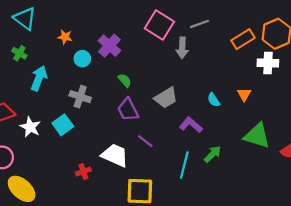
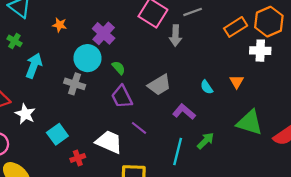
cyan circle: (82, 59) -> (87, 58), moved, size x1.6
cyan square: (63, 125) -> (57, 134), moved

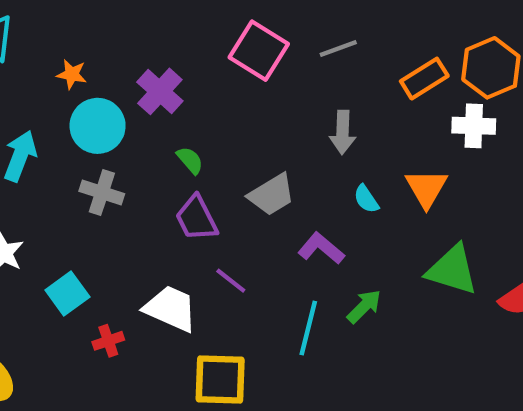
gray arrow: (175, 36) -> (343, 132), moved
cyan circle: (87, 58) -> (98, 126), moved
orange triangle: (237, 82) -> (426, 188), size x1.5

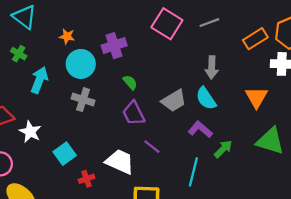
purple cross: (160, 91) -> (114, 46), turned 30
cyan semicircle: (366, 199) -> (206, 98), moved, size x1.5
green arrow: (364, 306) -> (223, 149), moved

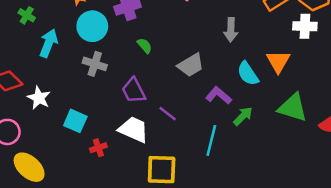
cyan semicircle: (206, 98) -> (248, 74), moved
purple trapezoid: (134, 113) -> (134, 91), moved
cyan square: (65, 154) -> (75, 121), turned -30

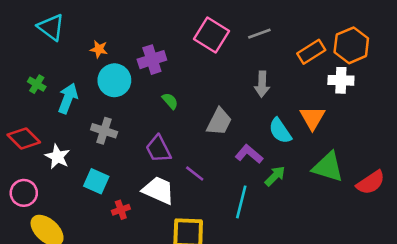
green cross: (27, 15) -> (37, 84), moved
gray cross: (95, 64) -> (104, 131), moved
gray trapezoid: (191, 65) -> (219, 122), turned -32

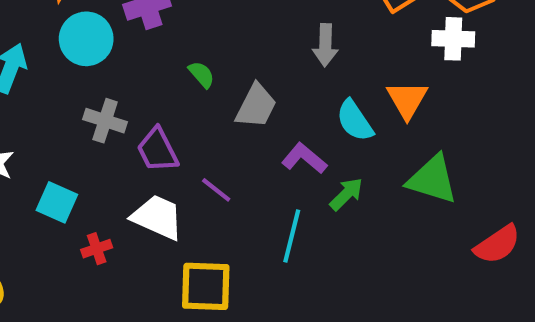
green semicircle: (170, 101) -> (202, 74), moved
gray cross: (104, 131) -> (105, 121), moved
red semicircle: (371, 183) -> (497, 244), moved

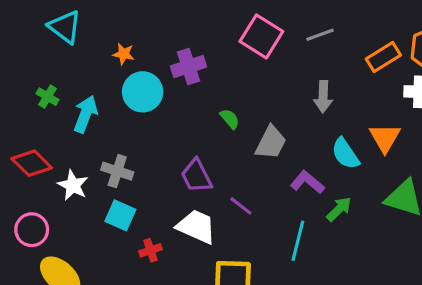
gray cross: (105, 121) -> (117, 171), moved

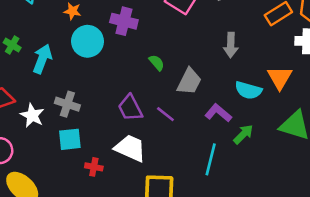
purple cross: (189, 67) -> (124, 21), turned 32
cyan semicircle: (345, 154) -> (248, 90), turned -40
purple line: (241, 206) -> (165, 114), moved
cyan square: (120, 215) -> (70, 139), turned -30
red cross: (150, 250) -> (94, 167), turned 30

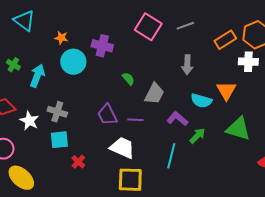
purple line: (165, 114) -> (135, 120), turned -35
white trapezoid: (130, 148) -> (122, 148), moved
red cross: (94, 167) -> (78, 162), turned 32

